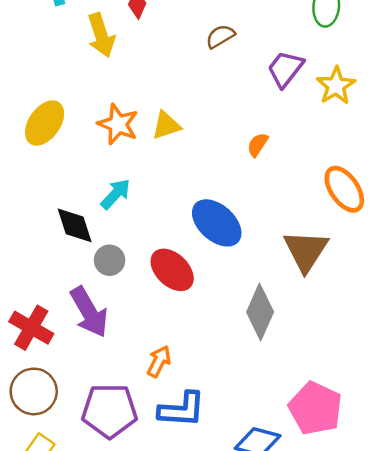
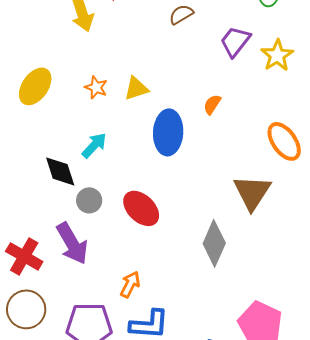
orange star: (118, 124) -> (96, 87), size x0.7
blue ellipse: (217, 223) -> (168, 132), moved, turned 51

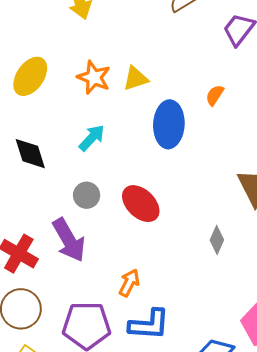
orange star: (96, 87) -> (94, 77), size x1.4
black diamond: (60, 171) -> (30, 154), moved
gray diamond: (214, 243) -> (217, 240), size x0.6

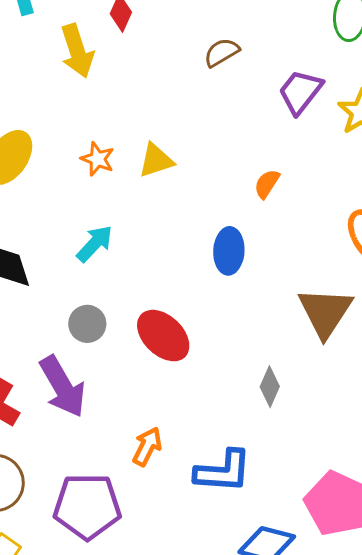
orange star: (94, 77) -> (98, 159), size x0.7
blue ellipse: (169, 124) -> (229, 251), moved, size x0.7
blue L-shape: (149, 324) -> (223, 471), moved

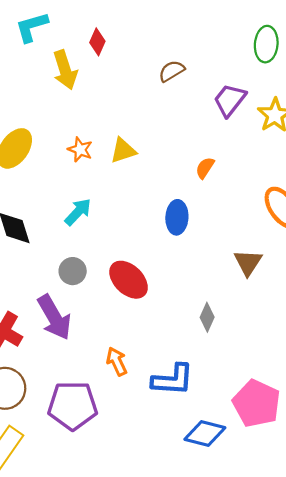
brown triangle: (325, 312) -> (248, 262), size x0.7
orange arrow: (147, 446) -> (117, 361), turned -52

